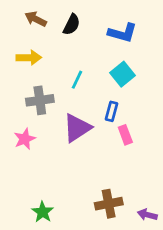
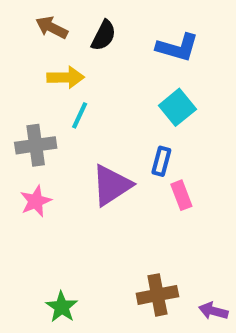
yellow arrow: (29, 58) -> (66, 77), moved
cyan line: (77, 80) -> (80, 115), moved
gray cross: (40, 100) -> (36, 145), moved

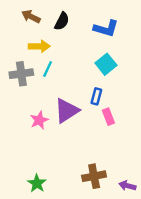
gray cross: (36, 145) -> (21, 74), moved
pink star: (36, 201) -> (39, 120), moved

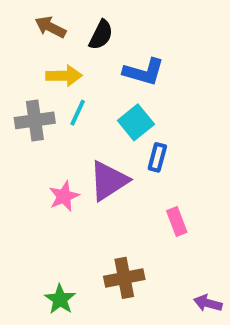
blue L-shape: (106, 28) -> (144, 72), moved
cyan square: (106, 64) -> (136, 122), moved
pink rectangle: (108, 117) -> (177, 222), moved
brown cross: (94, 176) -> (124, 278), moved

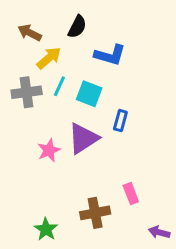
brown arrow: (50, 27) -> (30, 33), moved
yellow arrow: (64, 76) -> (49, 58), turned -40
cyan square: (136, 122) -> (89, 94), moved, turned -30
pink rectangle: (177, 222) -> (131, 194), moved

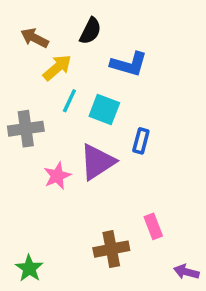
gray cross: (27, 92) -> (26, 129), moved
green star: (46, 229) -> (29, 268), moved

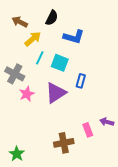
gray cross: (26, 129) -> (15, 74), turned 36
pink star: (57, 176) -> (27, 94), moved
purple arrow: (186, 272) -> (107, 122), moved

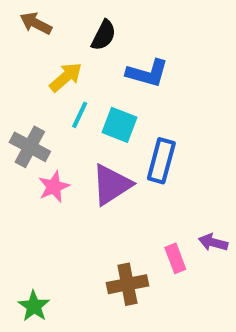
brown arrow: (20, 22) -> (36, 23), moved
blue rectangle: (81, 81) -> (161, 161), size x1.5

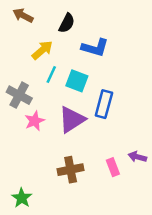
brown cross: (127, 284) -> (71, 170), moved

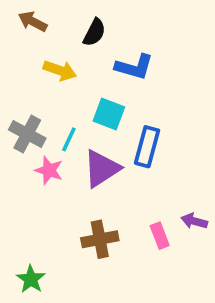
yellow arrow: (42, 50) -> (60, 70), turned 60
cyan line: (51, 75) -> (69, 139), moved
pink star: (35, 121) -> (49, 170), turned -30

